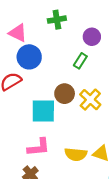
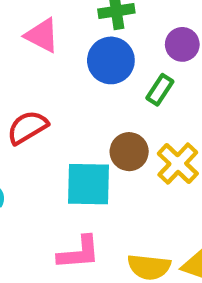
blue circle: (29, 57) -> (111, 60), moved

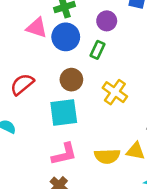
pink triangle: (42, 35) -> (37, 28), moved
brown circle: (129, 152) -> (71, 80), moved

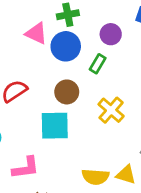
pink L-shape: (64, 154) -> (26, 168), moved

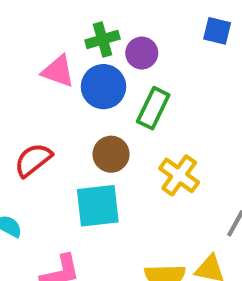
purple circle: (111, 34) -> (142, 53), moved
green rectangle: (98, 64) -> (153, 108), size x1.4

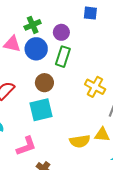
purple circle: (142, 53) -> (61, 32), moved
yellow cross: (179, 175) -> (95, 87), moved

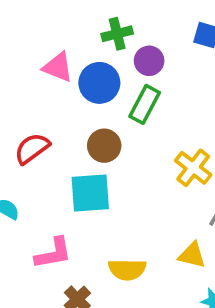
green cross: (33, 25) -> (117, 34), moved
yellow semicircle: (80, 141) -> (127, 269), moved

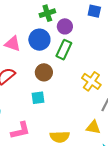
pink triangle: (58, 67) -> (13, 44), moved
cyan square: (90, 193) -> (38, 98), size x0.6

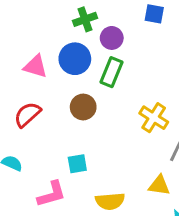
cyan square: (38, 98) -> (77, 164), moved

